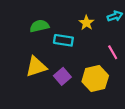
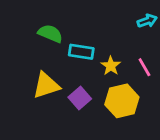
yellow star: (86, 23) -> (111, 66), moved
green semicircle: (39, 26) -> (50, 34), turned 36

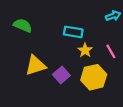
green semicircle: (50, 34) -> (23, 25), moved
cyan rectangle: (81, 52) -> (73, 32), moved

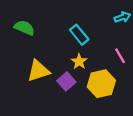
cyan rectangle: (73, 32) -> (79, 35), turned 42
yellow star: (85, 50) -> (79, 61), moved

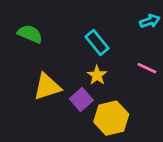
pink line: (120, 56) -> (147, 68), turned -35
yellow hexagon: (101, 84) -> (111, 118), moved

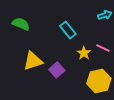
yellow star: (97, 75) -> (84, 53), moved
yellow hexagon: (111, 118) -> (99, 81), moved

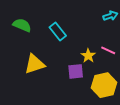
cyan rectangle: (68, 30) -> (58, 31), moved
purple square: (57, 70) -> (76, 71), moved, turned 35

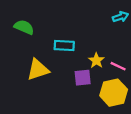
cyan rectangle: (58, 31) -> (64, 46), moved, turned -48
pink line: (108, 50) -> (118, 66), moved

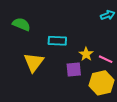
yellow triangle: (38, 70) -> (34, 62), turned -35

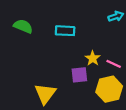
cyan rectangle: (57, 41) -> (65, 31), moved
yellow triangle: (34, 62) -> (45, 94), moved

